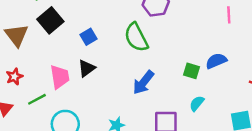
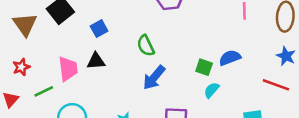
green semicircle: (136, 37) -> (146, 46), moved, size x0.7
black triangle: (87, 68) -> (96, 61), turned 30
cyan semicircle: (197, 103) -> (212, 90), moved

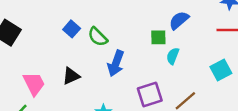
blue square: (99, 29) -> (72, 29), moved
black triangle: (96, 61) -> (71, 76), moved

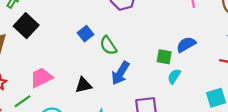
black triangle: (71, 76) -> (84, 85), moved
pink trapezoid: (34, 84) -> (41, 78), turned -100

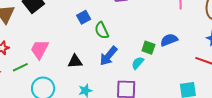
cyan semicircle: (174, 76) -> (138, 63), moved
pink trapezoid: (41, 78) -> (40, 49), turned -45

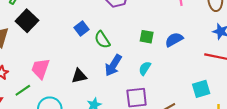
green square: (148, 48) -> (147, 37), moved

